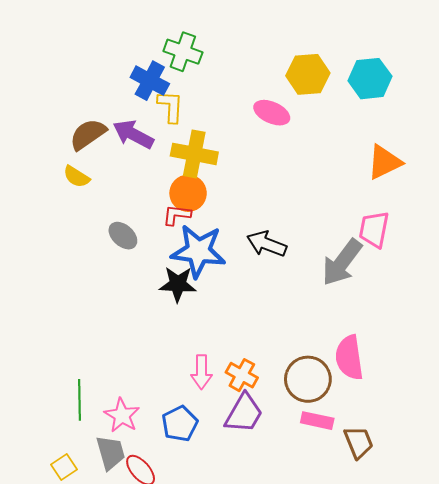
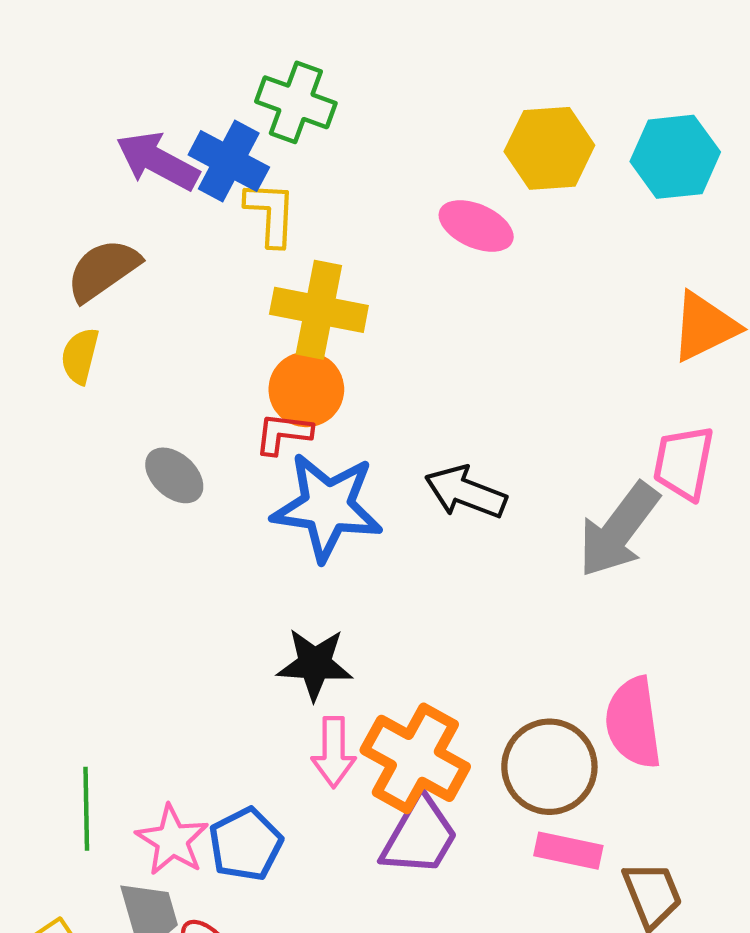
purple arrow: (133, 134) -> (158, 161), moved
yellow semicircle: (76, 177) -> (80, 356), turned 72
black star: (178, 284) -> (315, 664), moved
orange cross: (242, 375) -> (415, 758), size x1.6
blue pentagon: (180, 424) -> (246, 844), moved

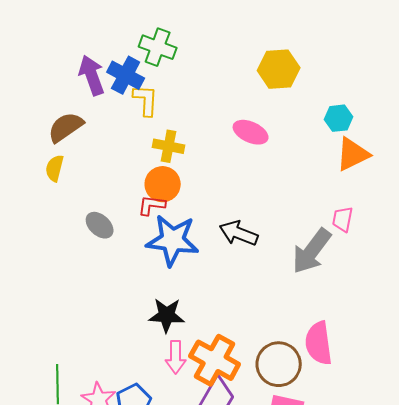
cyan hexagon: (675, 157) -> (339, 118), moved, size x0.7
purple arrow: (158, 161) -> (92, 75), turned 42
pink ellipse: (476, 226) -> (251, 132), moved
yellow cross: (319, 310) -> (169, 146), size x0.7
pink trapezoid: (684, 463) -> (343, 219), size x0.7

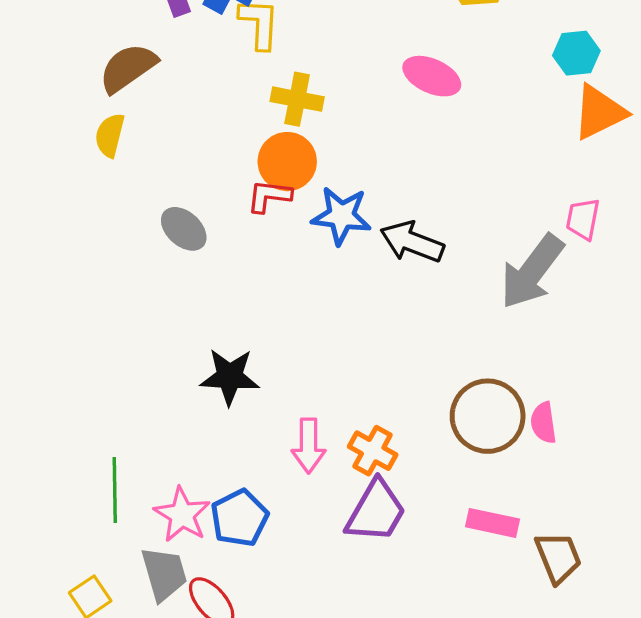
blue star: (173, 240) -> (341, 216), moved, size x0.7
black star: (167, 315) -> (230, 377), moved
pink semicircle: (319, 343) -> (543, 423), size x0.6
orange cross: (215, 360) -> (373, 451), size x0.6
brown circle: (279, 364) -> (488, 416), moved

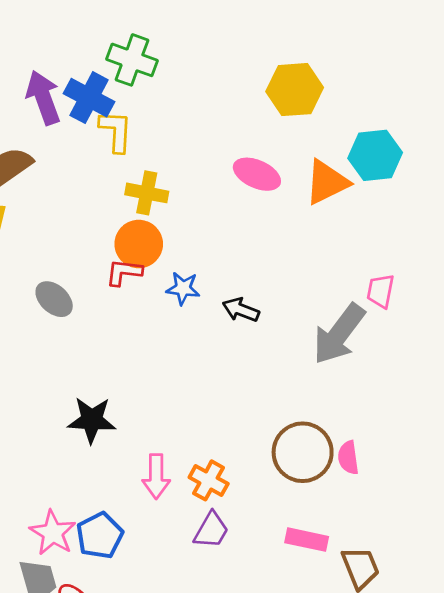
cyan hexagon: (576, 53) -> (375, 155), size x1.4
orange triangle: (599, 112) -> (327, 182), moved
blue star: (341, 216) -> (183, 288), size x0.7
black arrow: (412, 242) -> (241, 310), size x0.7
purple trapezoid: (376, 511) -> (211, 530), size x0.7

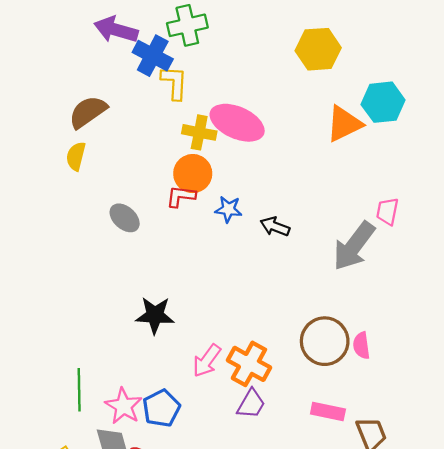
green cross: (132, 60) -> (187, 25), turned -33
purple arrow: (43, 98) -> (116, 30), moved, turned -54
pink ellipse: (257, 174) -> (237, 123), moved, size x1.4
pink arrow: (156, 476) -> (207, 361), turned 36
orange cross: (209, 480) -> (249, 364), size x1.4

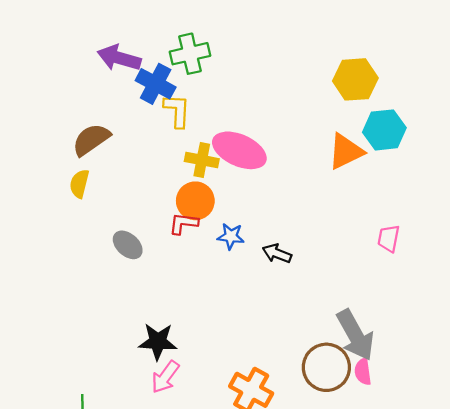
yellow hexagon: (318, 49) -> (355, 79), moved
gray arrow: (354, 246) -> (355, 335), moved, turned -66
pink arrow: (207, 361) -> (165, 377), moved

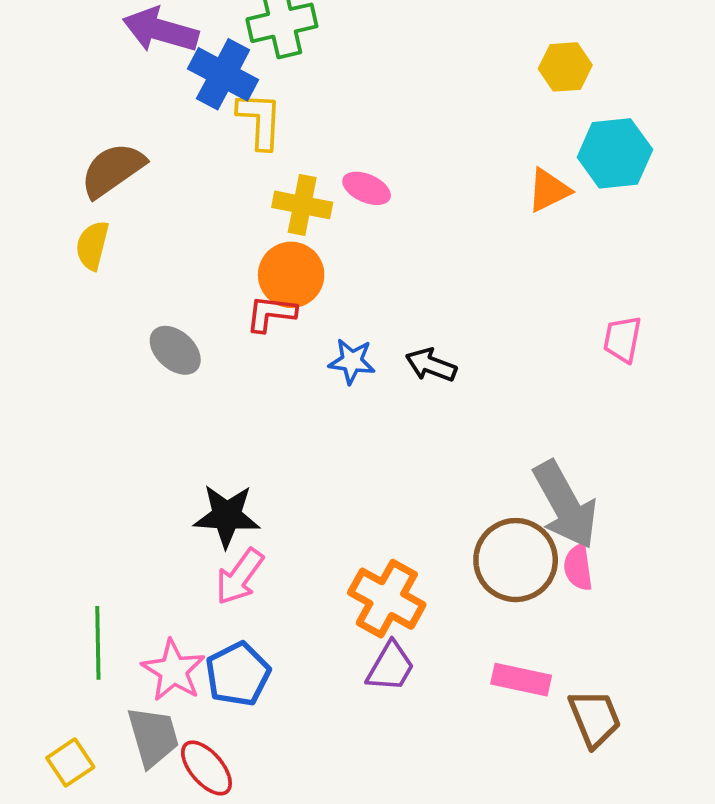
yellow hexagon: (355, 79) -> (565, 67), size x0.7
pink ellipse: (239, 150) -> (367, 188), size x0.5
orange triangle: (346, 151) -> (549, 190), size x0.7
blue star: (231, 236) -> (352, 361), moved

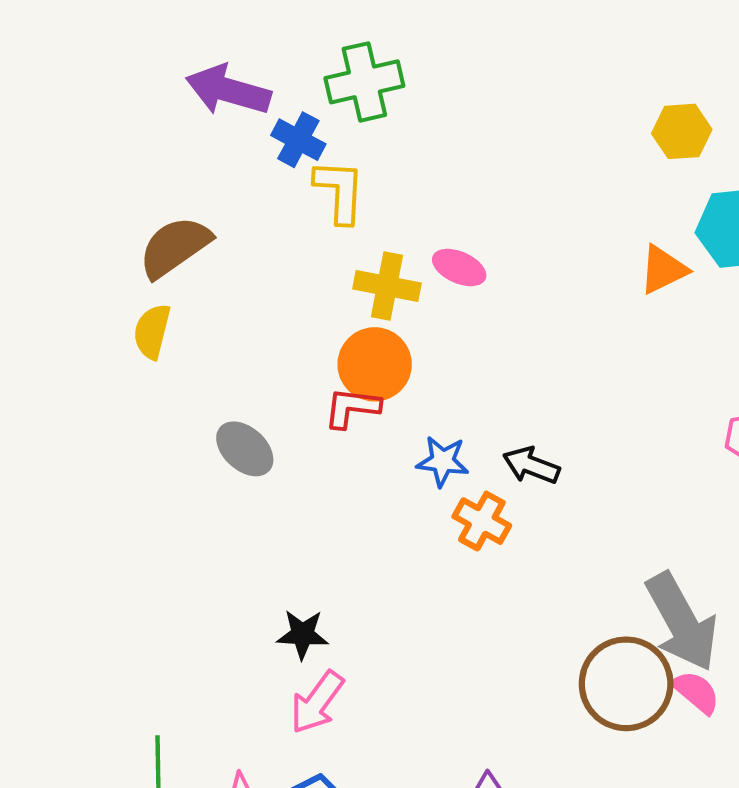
blue cross: (223, 74) -> (298, 140), size x0.7
black star: (227, 516) -> (302, 634), size x0.7
pink semicircle: (578, 567) -> (696, 692), turned 138
orange cross: (387, 599) -> (482, 521), moved, size x0.7

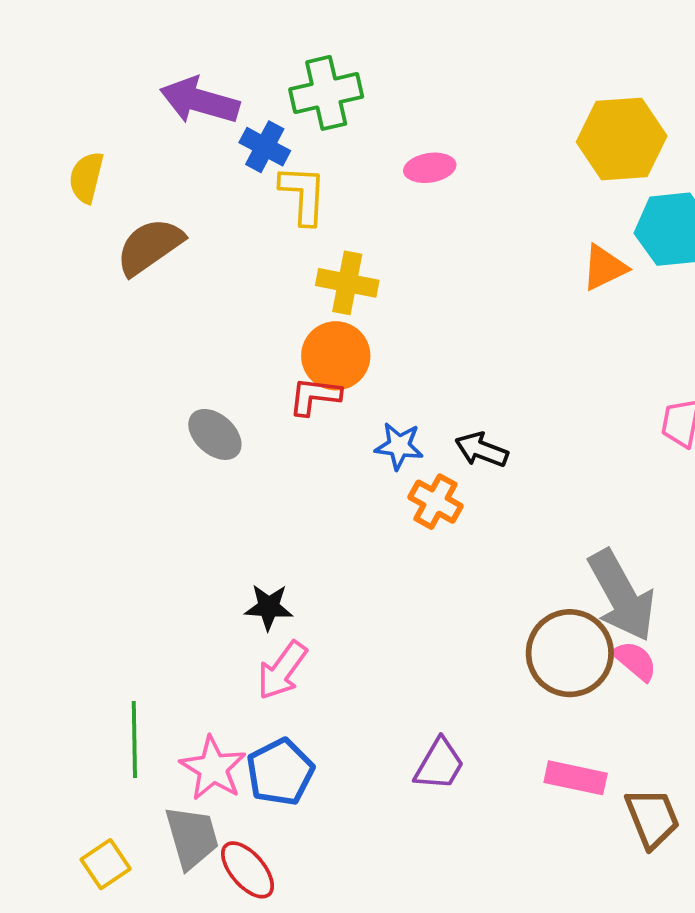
yellow hexagon: (682, 131) -> (622, 139), size x1.6
pink ellipse: (459, 267) -> (430, 168), moved, turned -33
yellow semicircle: (152, 331) -> (86, 177), moved

